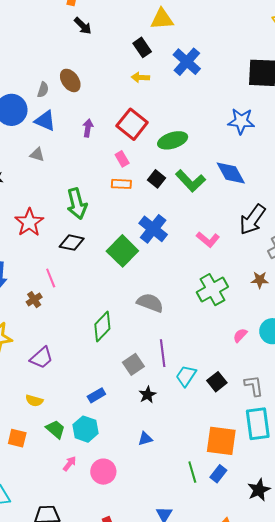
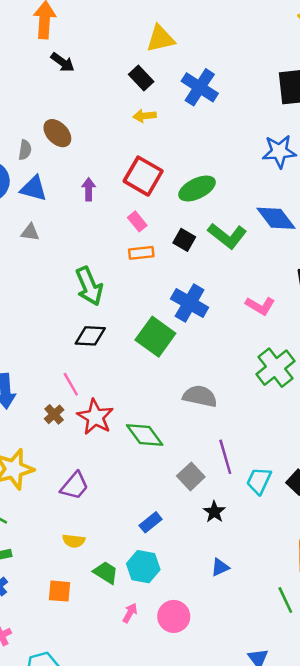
red star: (29, 222) -> (95, 417), moved
green diamond: (102, 326) -> (145, 435), turned -72

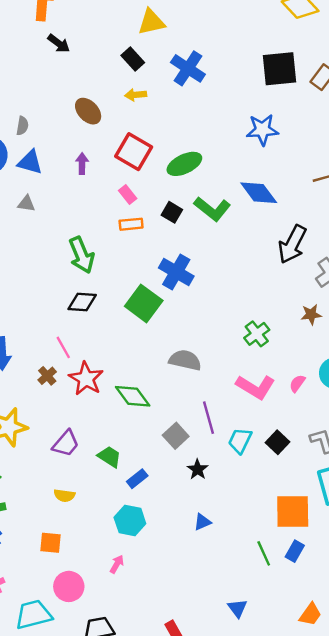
brown ellipse: (57, 133) -> (88, 111), moved
pink L-shape: (260, 306) -> (256, 387), moved, size x1.4
green cross: (275, 368) -> (257, 334), size x0.7
green trapezoid: (106, 573) -> (109, 457), moved
pink circle: (174, 616) -> (69, 586), moved

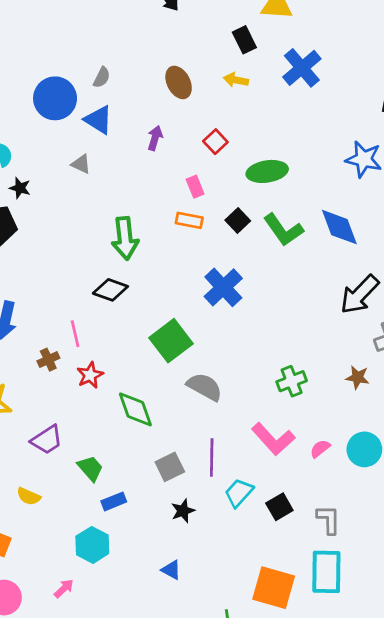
red square: (134, 152) -> (215, 142), size x0.6
green square: (144, 303) -> (171, 341), moved
red star: (86, 379) -> (90, 375), size x0.7
blue triangle: (202, 522) -> (171, 570), turned 36

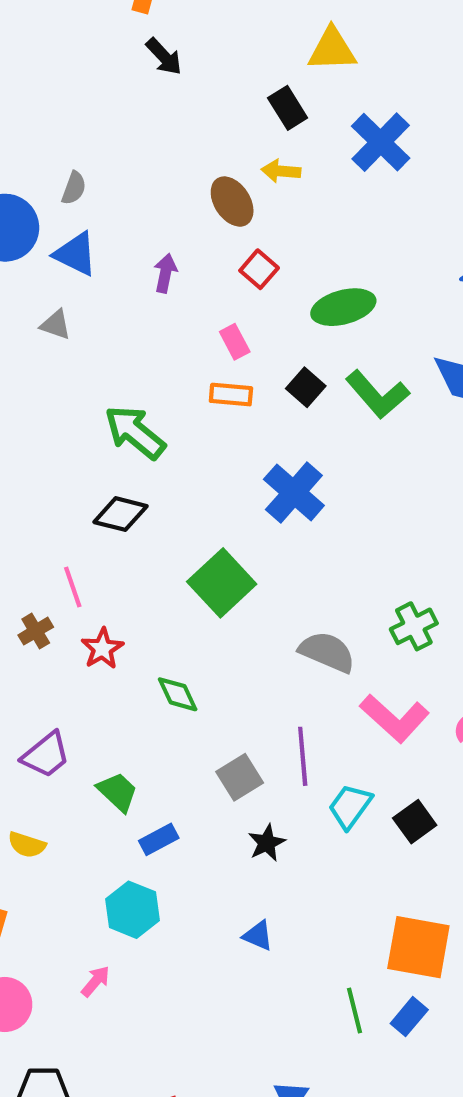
brown ellipse: (179, 82) -> (232, 202), moved
green arrow: (125, 238) -> (135, 432), turned 141
gray semicircle: (205, 387) -> (327, 652), moved
green diamond: (135, 409) -> (178, 694), size x0.7

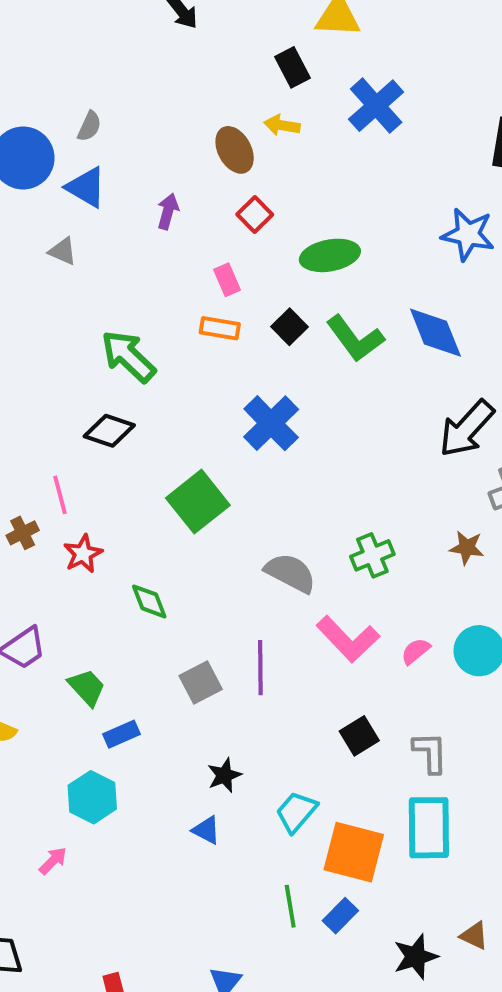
cyan trapezoid: (350, 806) -> (296, 812), moved
black star: (267, 843) -> (224, 775), moved

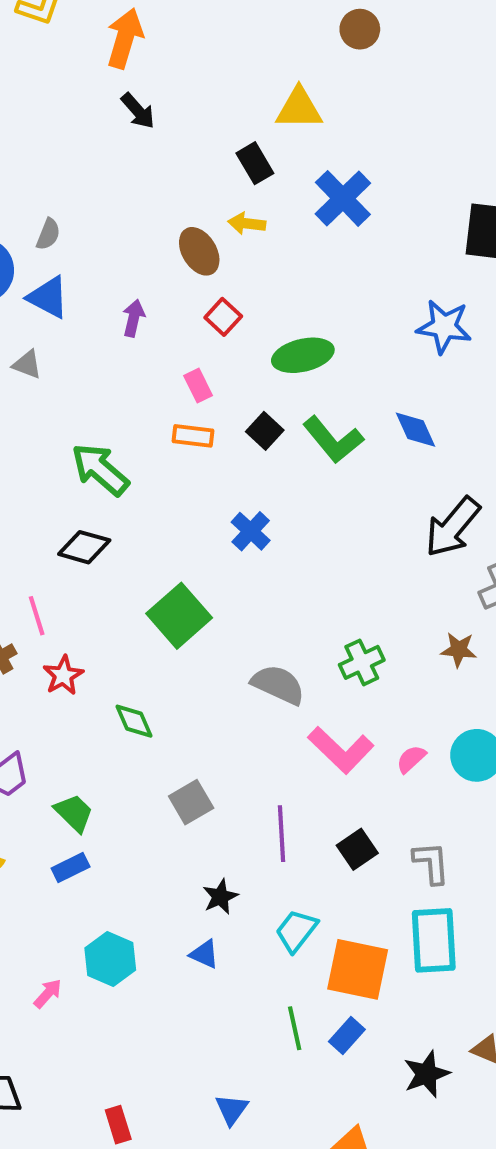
blue diamond: (435, 333) -> (416, 430), size x0.7
blue cross: (271, 423) -> (251, 531), size x0.7
purple line: (260, 668) -> (282, 834), moved
blue rectangle: (121, 734) -> (71, 867), moved
cyan hexagon: (92, 797) -> (110, 959), moved

